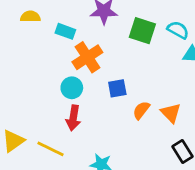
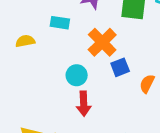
yellow semicircle: (30, 17) -> (25, 41), moved
orange cross: (87, 57) -> (102, 42), moved

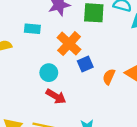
red arrow: (84, 104) -> (56, 96), turned -54

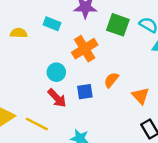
blue square: (85, 64) -> (85, 92), moved
orange semicircle: (109, 77) -> (111, 80), moved

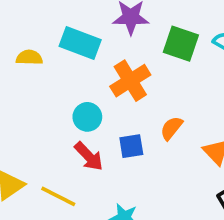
cyan rectangle: (52, 24) -> (80, 43), size x1.5

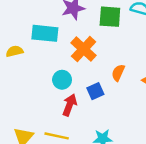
red arrow: (89, 156) -> (70, 105), turned -100

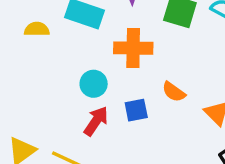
orange cross: (84, 49) -> (133, 48), turned 35
orange semicircle: (118, 73) -> (174, 92), turned -91

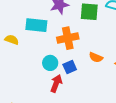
yellow semicircle: (37, 29) -> (12, 40), turned 32
blue square: (136, 110) -> (70, 67), moved

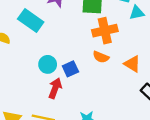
cyan rectangle: (36, 25) -> (31, 21), turned 30
orange cross: (68, 38) -> (105, 31), moved

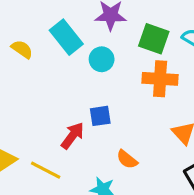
orange semicircle: (101, 57) -> (127, 159), moved
cyan circle: (48, 64) -> (102, 59), moved

